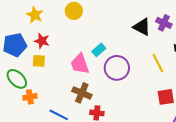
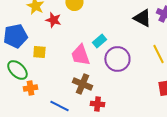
red star: (42, 41) -> (53, 20), moved

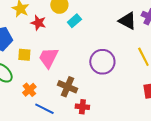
cyan rectangle: (99, 41) -> (74, 21), moved
pink trapezoid: (80, 55) -> (48, 58), moved, turned 45
orange cross: (30, 88) -> (29, 90), moved, turned -32

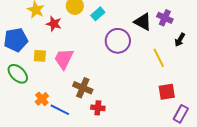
cyan rectangle: (74, 21) -> (98, 14), moved
purple circle: (102, 62) -> (118, 41), moved
orange cross: (29, 90) -> (42, 99), moved

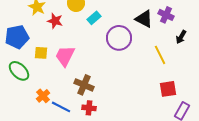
cyan rectangle: (98, 14) -> (94, 18), moved
red cross: (98, 108) -> (89, 108), moved

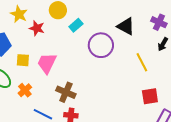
purple cross: (166, 15) -> (159, 22), moved
orange cross: (43, 96) -> (25, 90), moved

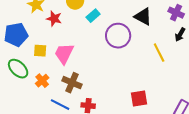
brown cross: (66, 92) -> (72, 83), moved
red square: (150, 96) -> (139, 99), moved

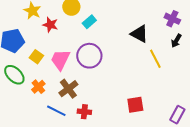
black triangle: (143, 17) -> (139, 34), moved
purple circle: (118, 36) -> (89, 56), moved
yellow square: (40, 51) -> (36, 57), turned 32
brown cross: (72, 83) -> (68, 89), turned 30

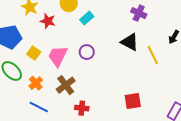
purple cross: (172, 19) -> (139, 13), moved
black triangle: (139, 34) -> (130, 42), moved
purple circle: (89, 56) -> (87, 52), size x0.6
blue line: (56, 111) -> (39, 107), moved

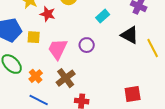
cyan rectangle: (87, 18) -> (103, 16), moved
yellow square: (34, 53) -> (34, 37), moved, turned -32

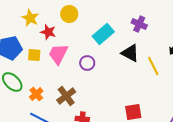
cyan rectangle: (103, 16) -> (103, 34), size x1.5
pink trapezoid: (58, 49) -> (58, 54), moved

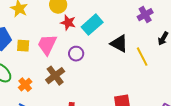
purple cross: (139, 24) -> (145, 15), moved, turned 35
red star: (48, 32) -> (68, 23), moved
brown cross: (66, 96) -> (55, 76), moved

